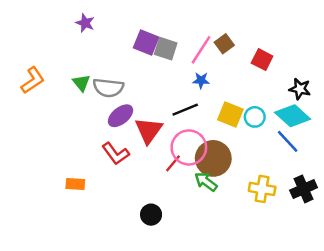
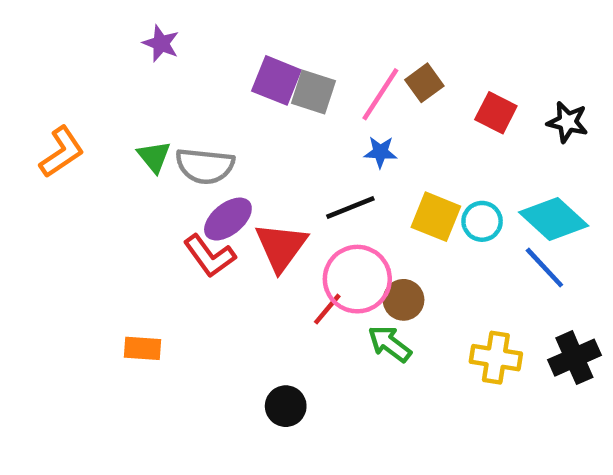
black star: (300, 89) -> (567, 122), moved
red L-shape: (116, 154) -> (209, 256), moved
brown circle: (213, 158) -> (404, 300), size x0.6

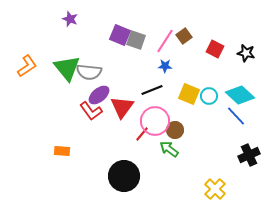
green triangle: (154, 157) -> (67, 68), size x1.8
yellow cross: (496, 358) -> (215, 189), moved, turned 35
black circle: (286, 406) -> (124, 176), size x1.8

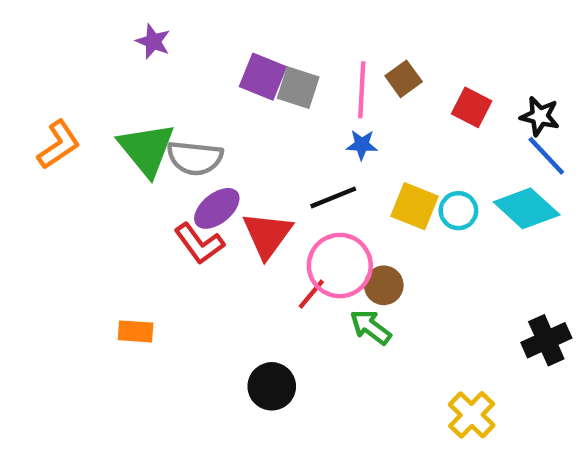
pink line: (165, 41) -> (362, 90), turned -30
blue line: (236, 116) -> (546, 156), moved
black circle: (124, 176) -> (272, 386), size x0.7

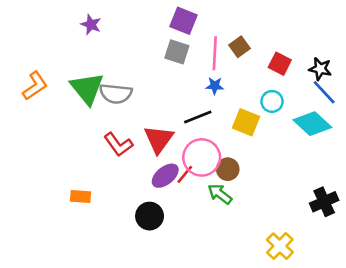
purple square: (263, 77) -> (183, 21), moved
purple ellipse: (217, 208) -> (165, 176), moved
cyan circle: (458, 211) -> (272, 101), moved
black circle: (272, 386) -> (150, 216), moved

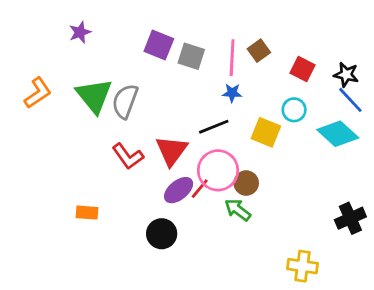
purple square: (183, 21) -> (159, 45), moved
purple star: (91, 25) -> (80, 32), moved, turned 30
gray semicircle: (116, 94) -> (125, 101), turned 104
yellow cross: (280, 246) -> (302, 266), turned -36

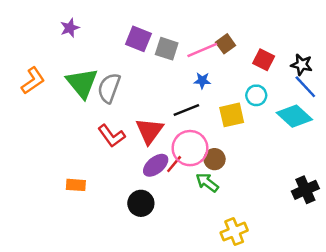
pink line: (232, 58) -> (202, 50), turned 64
yellow square: (266, 132) -> (232, 115), turned -35
yellow cross: (302, 266) -> (234, 232), moved, turned -30

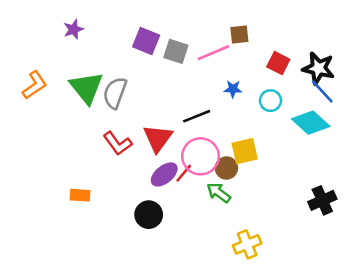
brown square: (226, 44) -> (239, 35), moved, turned 30
black star: (302, 65) -> (318, 68), size x1.4
blue star: (202, 81) -> (233, 89), moved
yellow square: (232, 115) -> (245, 151), moved

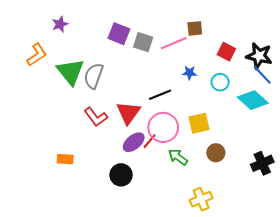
orange L-shape: (35, 85) -> (37, 55), moved
brown circle: (226, 168) -> (216, 153), moved

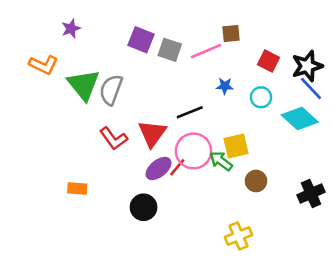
orange L-shape: (37, 55) -> (44, 65), turned 60
black star: (259, 56) -> (307, 66), turned -30
green arrow: (178, 157) -> (221, 161), moved

